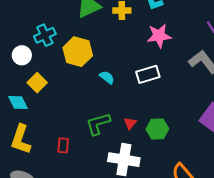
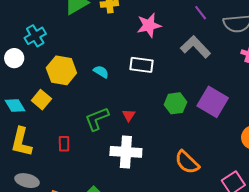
yellow hexagon: (78, 52) -> (61, 70), moved
white rectangle: (148, 74) -> (142, 65), turned 30
yellow square: (37, 83) -> (41, 100), moved
green hexagon: (157, 129) -> (175, 103), moved

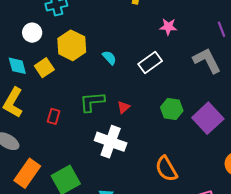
pink star: (149, 25) -> (168, 27), size x0.7
white circle: (14, 58) -> (32, 33), moved
white rectangle: (142, 65) -> (150, 63), turned -60

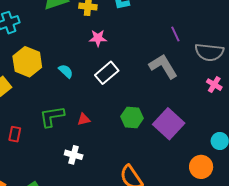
pink star: (168, 27) -> (98, 38), moved
red triangle: (124, 107) -> (84, 119), turned 32
white cross: (111, 142) -> (74, 155), size x0.6

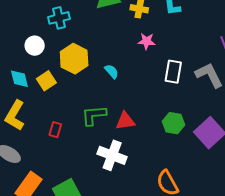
white rectangle: (107, 73) -> (173, 72), moved, turned -45
red triangle: (84, 119) -> (125, 121), size x1.5
white cross: (74, 155) -> (112, 155), size x1.6

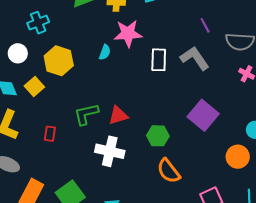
pink star: (146, 41) -> (128, 33), size x1.6
cyan semicircle: (112, 71) -> (105, 52), moved, turned 70
green hexagon: (174, 123) -> (158, 136), moved

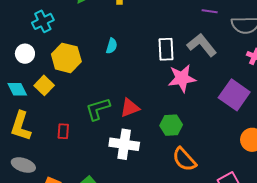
purple line: (205, 25) -> (210, 11), turned -49
pink star: (128, 33) -> (182, 78), moved
purple square: (203, 115) -> (234, 95), moved

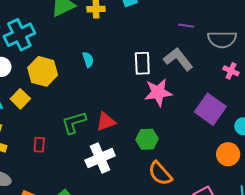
cyan cross: (43, 21) -> (19, 35), size x1.4
cyan semicircle: (112, 46) -> (88, 60), turned -35
white cross: (124, 144) -> (100, 158), turned -32

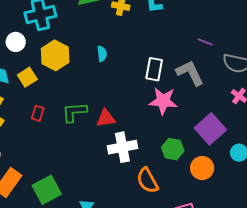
green hexagon: (147, 139) -> (173, 149), moved
red rectangle: (39, 145) -> (38, 113), moved
orange circle: (228, 154) -> (202, 168), moved
white cross: (100, 158) -> (122, 147), moved

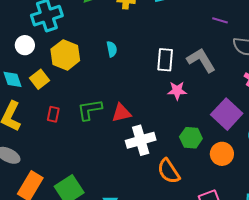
purple line: (205, 42) -> (220, 20), moved
pink star: (163, 101) -> (177, 91), size x0.7

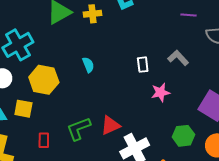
white rectangle: (165, 60) -> (143, 65), size x0.7
gray L-shape: (201, 60) -> (178, 58), size x0.7
yellow square: (40, 79) -> (23, 109), turned -30

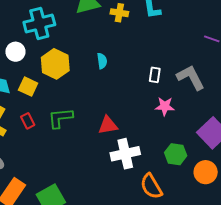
gray L-shape: (178, 58) -> (191, 77), size x1.4
green L-shape: (79, 129) -> (60, 118), moved
red rectangle: (44, 140) -> (28, 121), moved, turned -42

